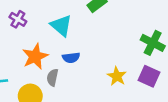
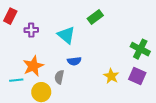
purple cross: (18, 19) -> (31, 30), turned -32
orange star: (35, 56) -> (33, 66), moved

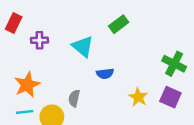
blue semicircle: (74, 61) -> (105, 74), moved
orange star: (33, 66) -> (27, 85), moved
cyan line: (16, 80) -> (25, 112), moved

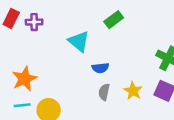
purple cross: (40, 40) -> (34, 22), moved
gray semicircle: (74, 98) -> (104, 92), moved

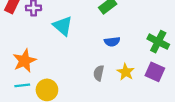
cyan triangle: (79, 41) -> (63, 26), moved
blue semicircle: (100, 68) -> (112, 42), moved

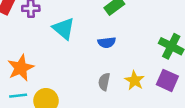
blue semicircle: (112, 42) -> (107, 43), moved

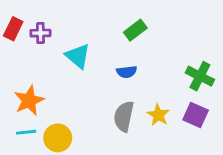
gray semicircle: (104, 82) -> (124, 116), size x1.5

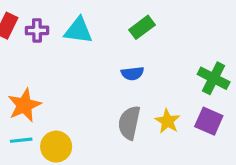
cyan triangle: (78, 56) -> (78, 30), moved, turned -32

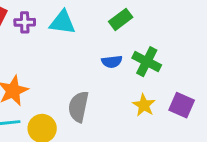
green cross: (214, 78) -> (147, 62), moved
gray semicircle: (129, 123) -> (78, 107), moved

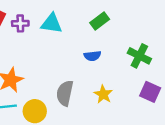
green cross: (147, 62) -> (139, 56), moved
yellow star: (144, 105) -> (103, 94), moved

